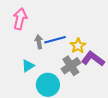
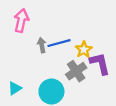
purple L-shape: (93, 59) -> (100, 64), turned 40
cyan triangle: (28, 66) -> (15, 88), moved

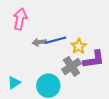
gray arrow: (42, 45) -> (39, 42), turned -88
purple L-shape: (100, 64) -> (94, 59), turned 95

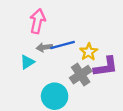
pink arrow: (20, 19) -> (38, 21), moved
cyan triangle: (14, 83) -> (27, 62), moved

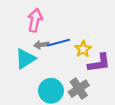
cyan triangle: (27, 62) -> (25, 59), size x1.5
gray cross: (81, 75) -> (79, 89), moved

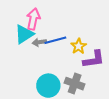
cyan triangle: (25, 59) -> (24, 34), moved
gray cross: (79, 89) -> (75, 84), turned -36

